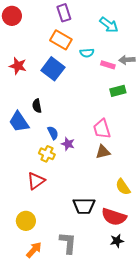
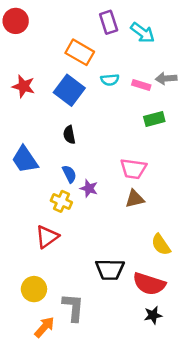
purple rectangle: (64, 13) -> (109, 22), moved
cyan semicircle: (87, 53) -> (110, 80), moved
black semicircle: (37, 106) -> (69, 135), moved
pink trapezoid: (102, 129) -> (133, 169), turned -65
gray L-shape: (68, 243) -> (73, 307), moved

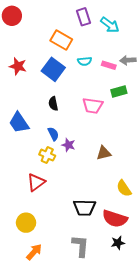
pink trapezoid: (133, 169) -> (93, 106), moved
gray L-shape: (73, 307) -> (80, 246), moved

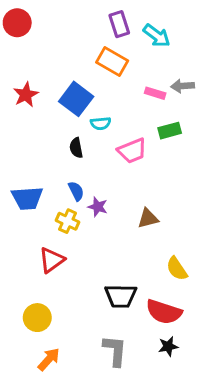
orange rectangle: (61, 40) -> (112, 62), moved
cyan semicircle: (85, 61) -> (101, 123), moved
red star: (18, 66) -> (26, 95), turned 30
pink trapezoid: (93, 106) -> (132, 151), turned -30
blue trapezoid: (19, 123) -> (27, 198), moved, turned -60

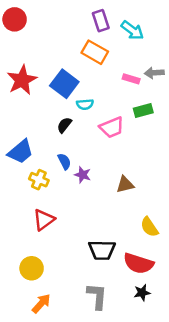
red star: (26, 95) -> (22, 80), size x1.4
black semicircle: (76, 148) -> (64, 125), turned 49
blue trapezoid: (27, 198) -> (21, 152), moved, turned -36
yellow cross: (67, 221) -> (39, 180), moved

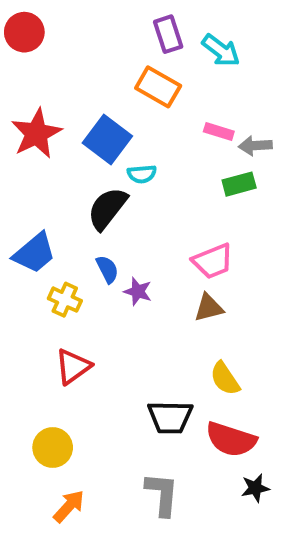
gray arrow: (154, 73) -> (255, 146), moved
black semicircle: (64, 125) -> (107, 208), size x1.6
pink trapezoid: (112, 127) -> (213, 261), moved
yellow semicircle: (149, 227) -> (225, 379), moved
black star: (142, 293) -> (255, 488), moved

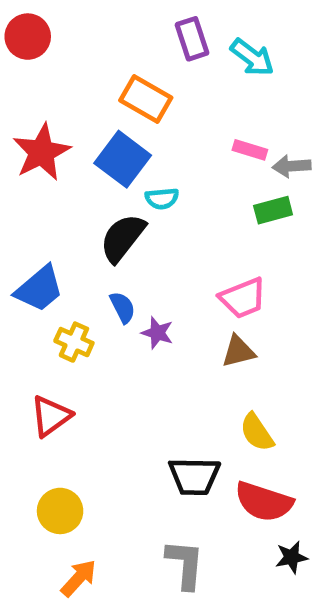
orange rectangle: (158, 87) -> (146, 99), moved
red triangle: (73, 366) -> (51, 416), moved

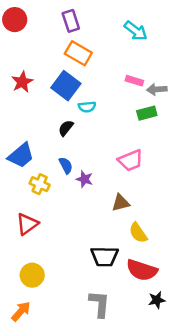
purple rectangle: (192, 39) -> (71, 21), moved
red star: (42, 152) -> (22, 82), size x0.7
black semicircle: (123, 238) -> (66, 128), size x0.6
brown triangle: (238, 351) -> (121, 203), moved
orange arrow: (79, 578) -> (21, 311), moved

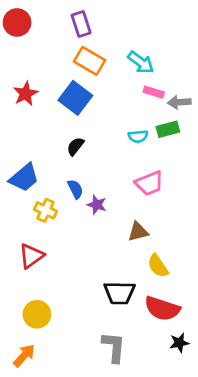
cyan arrow: (136, 31) -> (141, 62), moved
cyan semicircle: (87, 107) -> (138, 136), moved

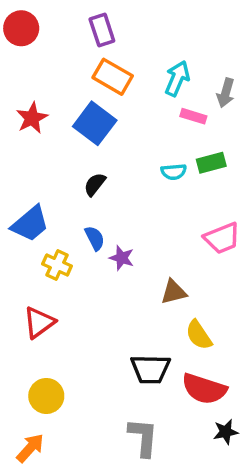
cyan arrow: (141, 62) -> (177, 78), turned -104
gray arrow: (179, 102) -> (226, 93), moved, turned -70
pink trapezoid: (149, 183) -> (222, 238), moved

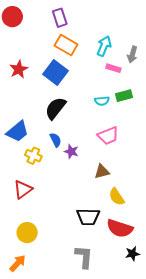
black semicircle: (95, 184) -> (56, 108), size x1.6
pink trapezoid: (222, 238) -> (108, 136), moved

